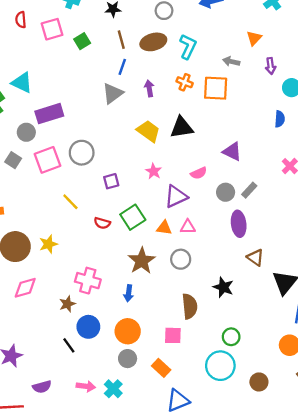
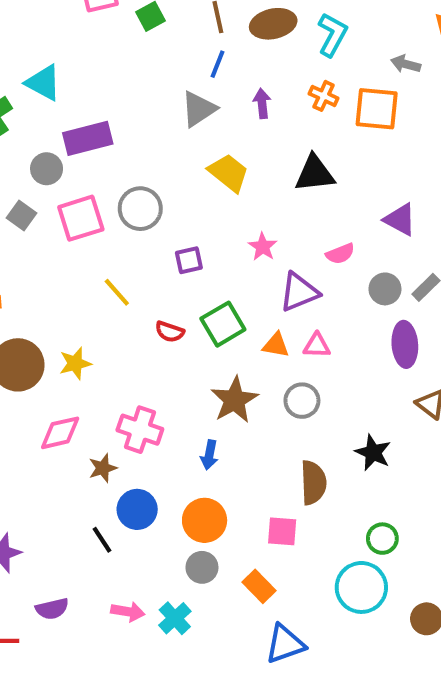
yellow trapezoid: (148, 131) -> (229, 173), moved
pink diamond: (25, 288) -> (60, 433), moved

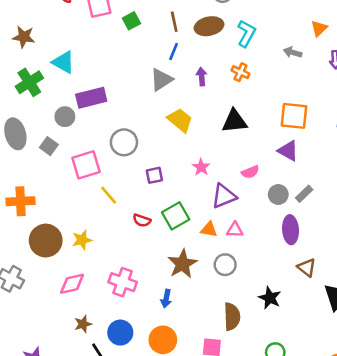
orange square: (377, 109) -> (294, 116), moved
pink square: (81, 218) -> (86, 165), moved
brown star: (103, 468) -> (83, 324), moved

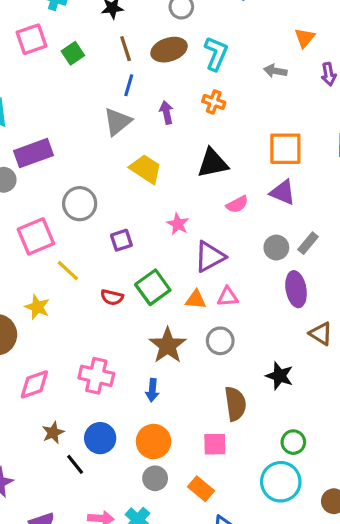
pink semicircle: (250, 172) -> (237, 204), moved
yellow star: (82, 240) -> (37, 307), moved, turned -30

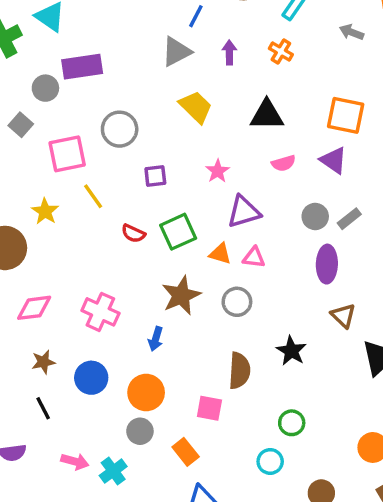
yellow star: (37, 307) -> (45, 211), moved
black line: (75, 464) -> (43, 408), moved
cyan circle: (281, 482) -> (270, 461), size x0.6

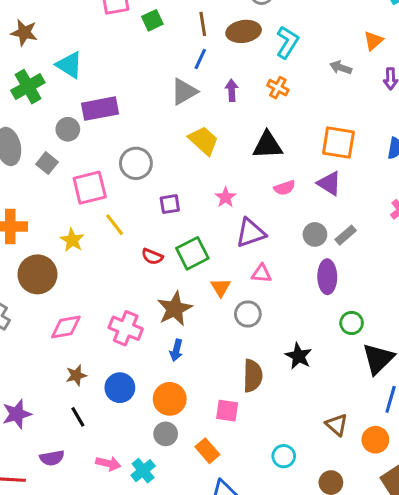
orange triangle: (220, 254) -> (221, 288), moved, turned 45
brown star: (181, 295) -> (175, 309), moved
brown triangle: (343, 316) -> (337, 425), moved
green circle: (292, 423) -> (352, 323), moved

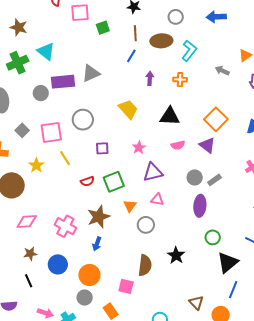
orange cross: (278, 88) -> (180, 80), turned -32
gray triangle: (184, 92) -> (91, 73), moved
orange square: (338, 143) -> (216, 119), turned 30
gray square: (47, 163) -> (22, 130), moved
red semicircle: (152, 257) -> (87, 181), turned -48

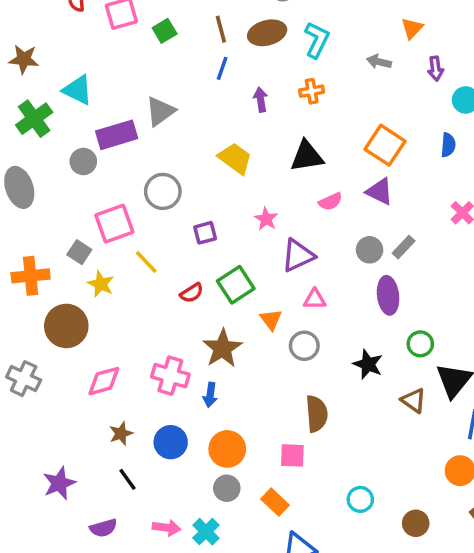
gray square: (22, 130) -> (79, 252), moved
blue arrow: (97, 244) -> (210, 395), moved
black star: (176, 255) -> (368, 364), moved
brown triangle: (196, 303) -> (414, 400), moved

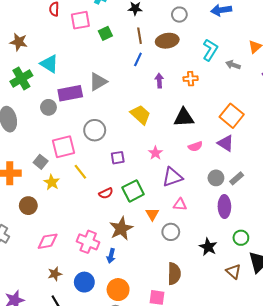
cyan L-shape: (317, 40) -> (210, 50), moved
brown circle: (66, 326) -> (28, 206), size x0.7

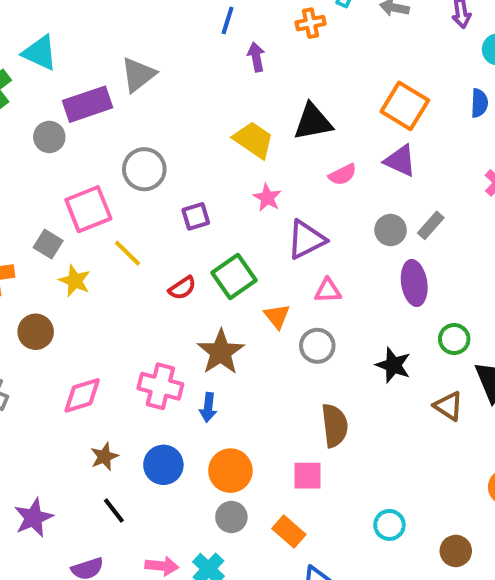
blue line: (138, 59) -> (228, 20), moved
orange cross: (191, 79) -> (311, 23), moved
yellow trapezoid: (140, 115) -> (253, 140), moved

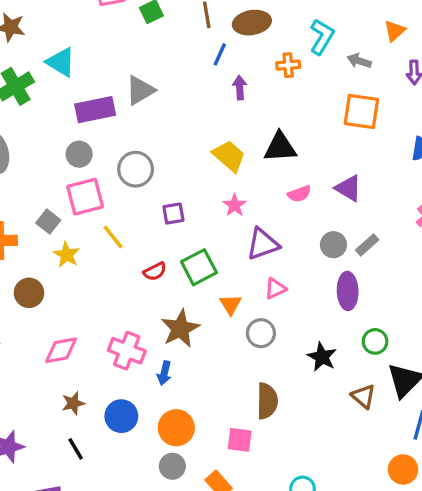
orange square: (405, 106) -> (361, 111), moved, turned -30
gray circle: (49, 137) -> (79, 154), moved
pink triangle: (328, 291) -> (275, 288), turned -30

